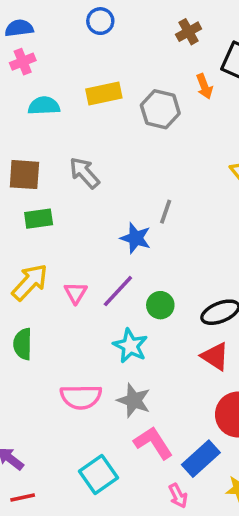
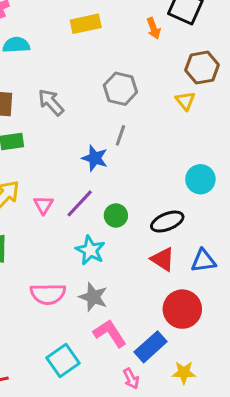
yellow rectangle: (104, 93) -> (86, 24), moved
gray hexagon: (160, 109) -> (120, 89), moved

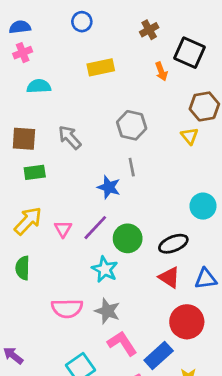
gray line: (120, 135) -> (132, 167), turned -30
green circle: (116, 215) -> (128, 238), size x1.4

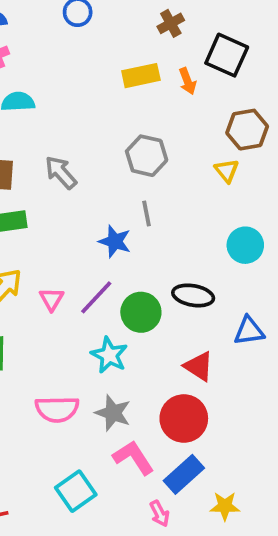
yellow rectangle: (101, 67) -> (141, 76), moved
cyan circle: (203, 206) -> (245, 245), moved
black ellipse: (173, 244) -> (193, 295), moved, turned 32
blue triangle: (206, 279) -> (249, 331), moved
red circle: (187, 322) -> (184, 418), moved

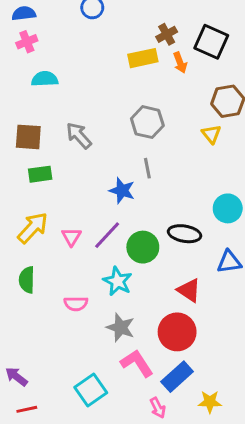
brown cross: (171, 23) -> (167, 34), moved
cyan circle: (245, 245) -> (228, 208), moved
pink semicircle: (57, 409) -> (76, 304), moved, size x0.7

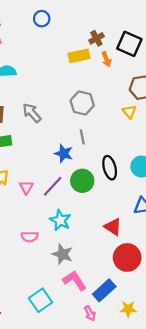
black ellipse: (185, 234) -> (110, 168), moved, turned 65
green circle: (143, 247) -> (82, 181), moved
red circle: (177, 332) -> (127, 257), moved

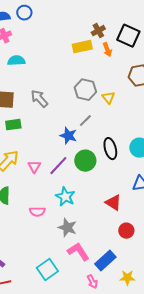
blue circle: (42, 19) -> (24, 13), moved
yellow triangle: (129, 112) -> (108, 98), moved
gray line: (82, 137) -> (85, 121), turned 56
red circle: (127, 257) -> (126, 231), size x0.6

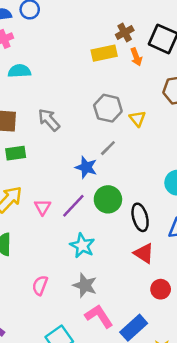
black ellipse: (110, 149) -> (140, 217), moved
pink semicircle: (37, 212) -> (40, 285), moved, turned 112

